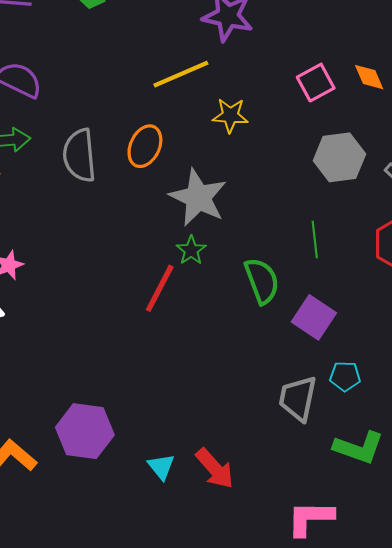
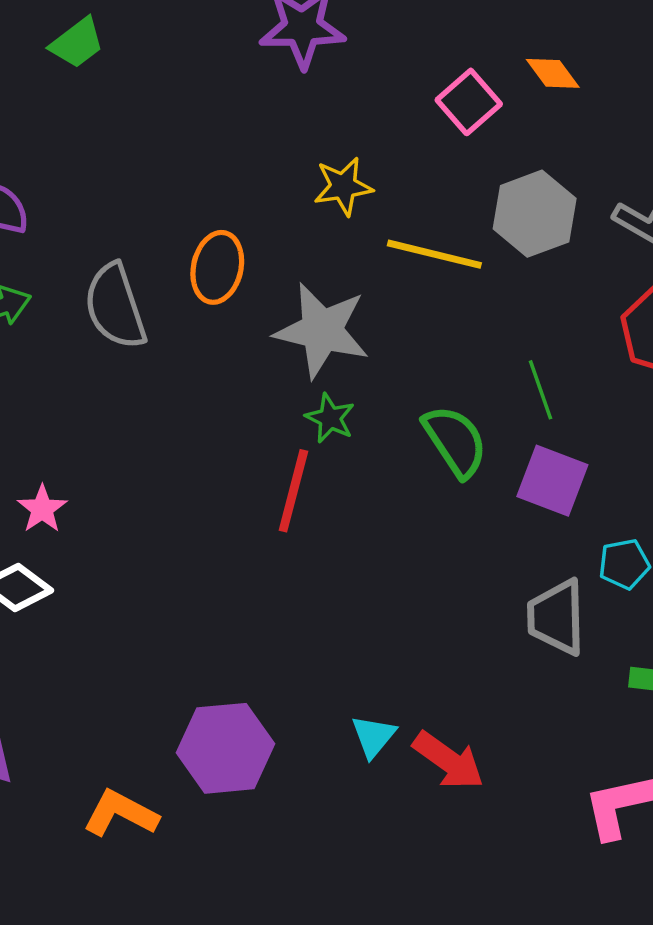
yellow line: (181, 74) -> (434, 254), moved, turned 50
green line: (315, 239) -> (541, 390), moved
cyan triangle: (161, 467) -> (373, 736), moved, turned 32

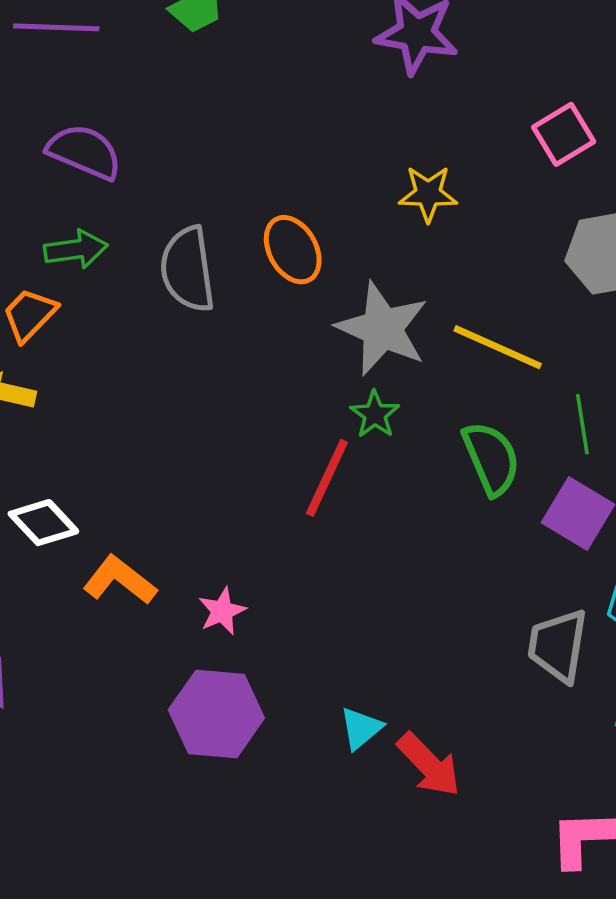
yellow line: (434, 254) -> (498, 347), moved
orange ellipse: (217, 267) -> (293, 250), turned -52
pink star: (42, 509) -> (222, 611), moved
orange L-shape: (121, 813) -> (120, 580), moved

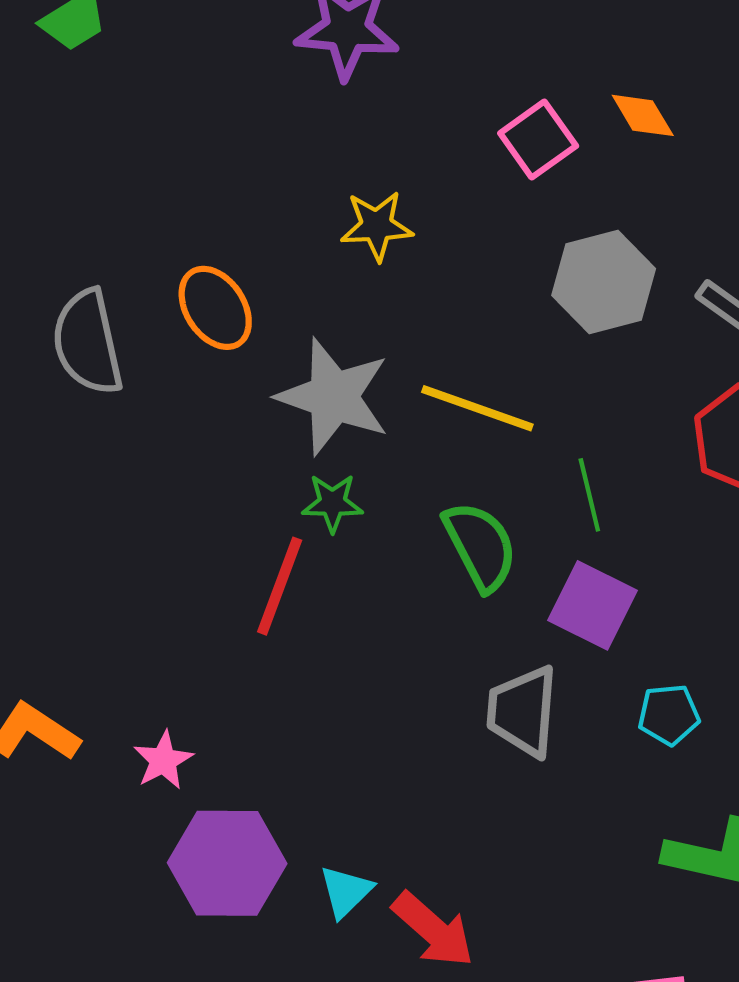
green star: (375, 414) -> (332, 503), turned -30
gray trapezoid: (558, 646) -> (523, 711), moved
purple hexagon: (216, 714) -> (227, 863), moved

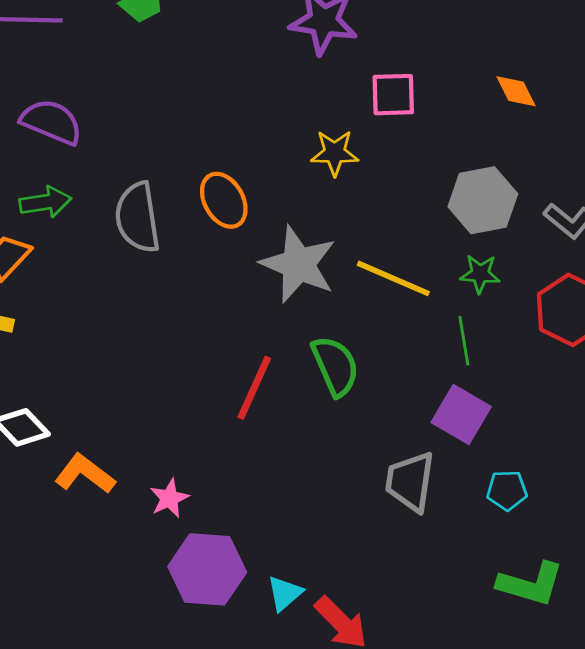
pink square: (538, 140) -> (393, 95), moved, turned 30
green star: (332, 503) -> (480, 274), moved
green semicircle: (480, 546) -> (335, 366), moved

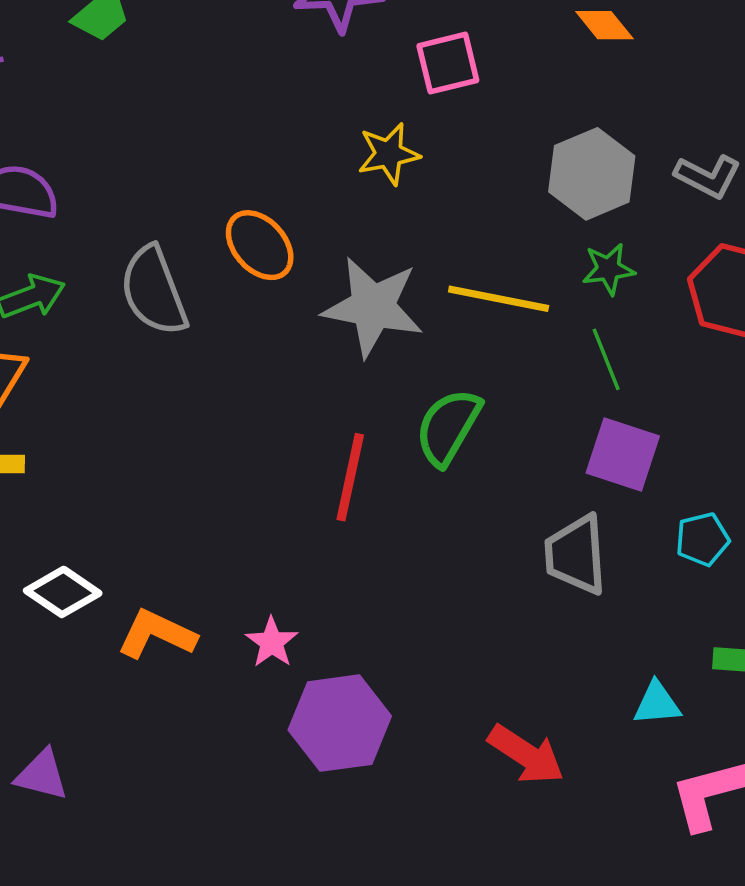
green semicircle: (335, 366) -> (448, 427), turned -114
cyan triangle: (285, 593) -> (657, 704), moved, turned 48

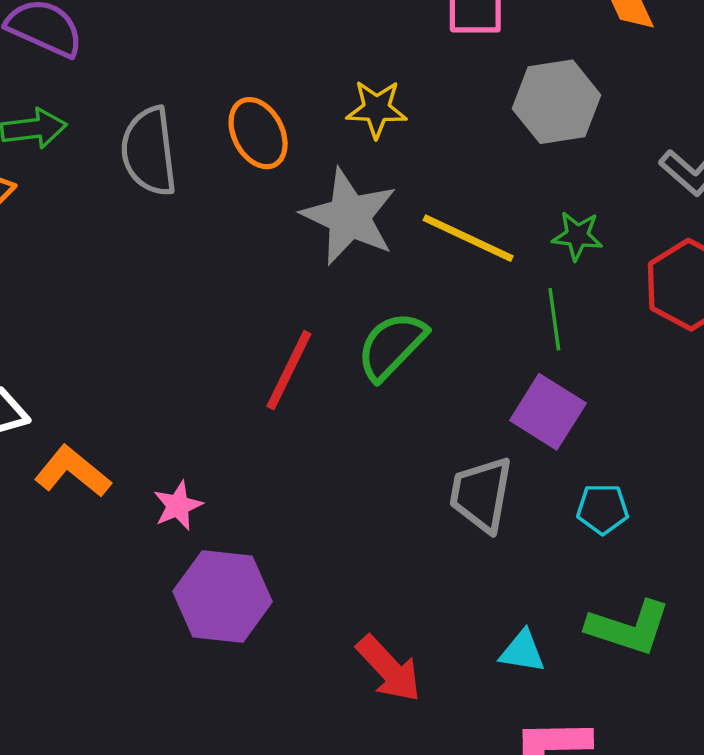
yellow star: (389, 154) -> (377, 109), moved
gray hexagon: (592, 174) -> (556, 102), moved

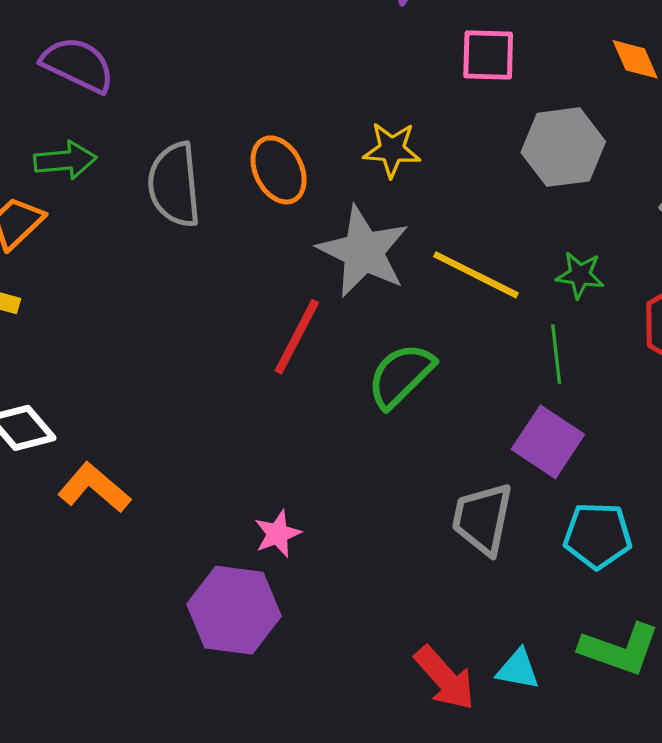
red line: (289, 370) -> (297, 337), moved
pink star: (178, 506) -> (278, 534), moved
cyan pentagon: (603, 509) -> (598, 536), size x1.4
red arrow: (389, 669) -> (445, 678), moved

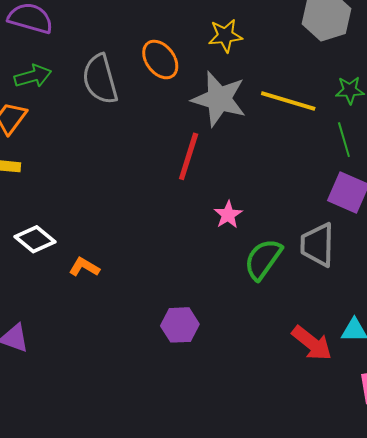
green semicircle: (401, 376) -> (263, 259), moved
orange L-shape: (94, 488) -> (84, 267), size x0.7
pink star: (278, 534) -> (228, 215), moved
purple hexagon: (234, 610) -> (180, 325), size x0.7

